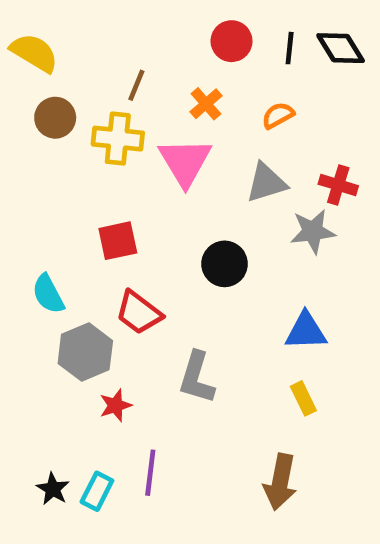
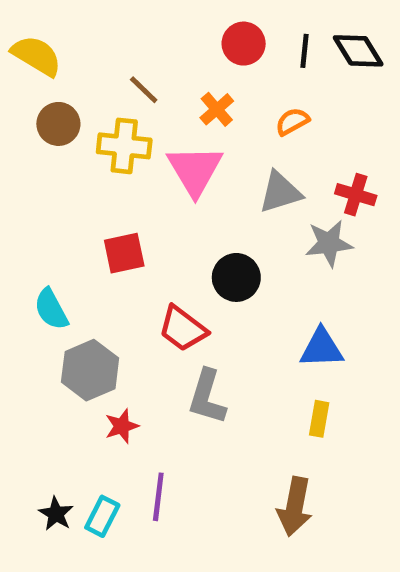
brown line: (136, 85) -> (144, 90), turned -68
red trapezoid: (139, 313) -> (183, 329), moved
yellow rectangle: (303, 398) -> (319, 419), turned 36

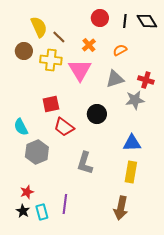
yellow semicircle: (36, 56) -> (39, 27), moved, turned 35
red trapezoid: (183, 329) -> (64, 127), moved
yellow rectangle: (319, 419) -> (131, 172), size x1.5
red star: (122, 426) -> (27, 192), moved
cyan rectangle: (102, 516) -> (42, 212), turned -42

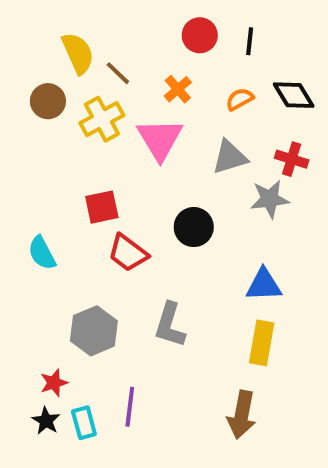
black diamond: (147, 21) -> (294, 95), moved
yellow cross: (51, 60) -> (102, 119), turned -35
gray hexagon: (37, 152) -> (94, 331), moved

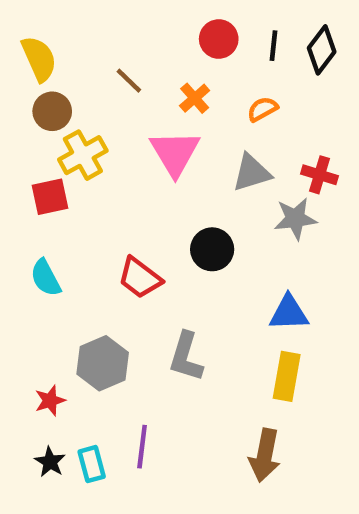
yellow semicircle: (78, 53) -> (39, 59), moved
black diamond: (294, 95) -> (322, 50), moved, turned 69
yellow cross: (102, 119) -> (83, 155), moved
red square: (102, 207) -> (50, 197), moved
red star: (54, 383) -> (50, 401), moved

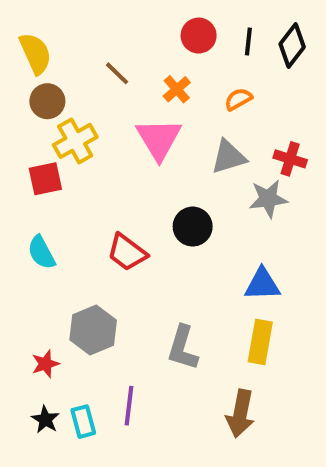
gray L-shape: (186, 357) -> (183, 348), moved

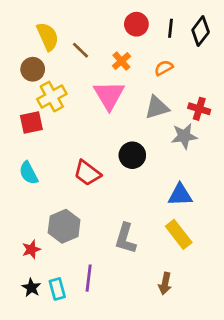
yellow semicircle: (35, 53) -> (48, 36), moved
yellow rectangle: (260, 342) -> (179, 234), turned -48
brown arrow: (240, 414) -> (165, 284), size x0.7

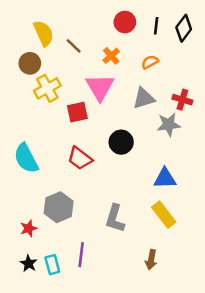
red square: (31, 122) -> (77, 112), moved
cyan semicircle: (29, 173) -> (26, 158), size x1.4

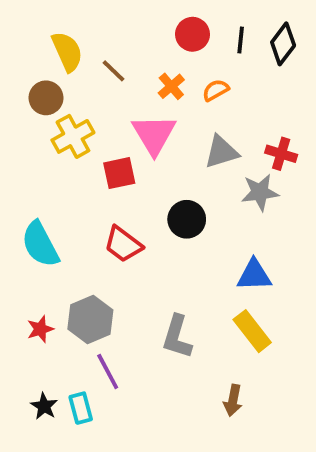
orange semicircle: (150, 62) -> (216, 90), moved
red star: (29, 228) -> (40, 329), moved
purple line: (81, 255) -> (108, 371), moved, turned -35

